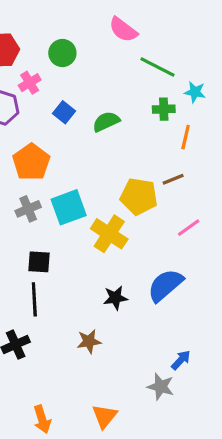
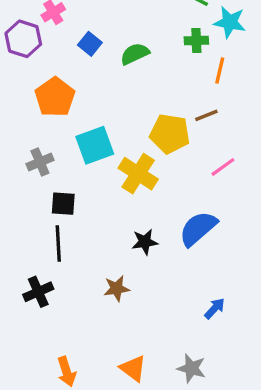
cyan star: (195, 92) -> (230, 22), size x1.4
gray cross: (28, 209) -> (40, 162), moved
gray star: (161, 387) -> (191, 368), moved
orange triangle: (104, 416) -> (133, 368), turned -32

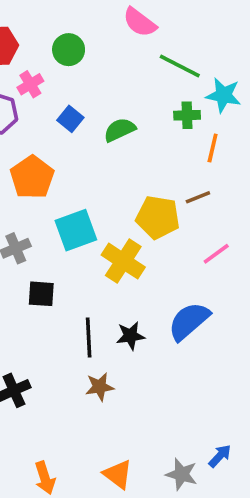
black line: (58, 244) -> (89, 338), moved
blue arrow: (215, 308) -> (220, 456), moved

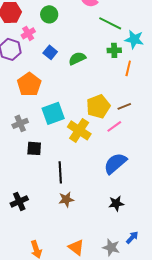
brown line: (198, 197) -> (124, 106), moved
yellow pentagon: (158, 217) -> (98, 106), turned -30
pink line: (216, 254) -> (114, 126), moved
black star: (131, 336) -> (116, 203), moved

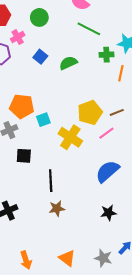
green line: (110, 23) -> (89, 29), moved
orange pentagon: (29, 84) -> (22, 106), moved, turned -30
cyan square: (53, 113) -> (43, 120), size x0.6

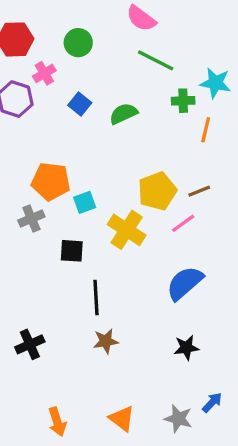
black square: (24, 156) -> (72, 251), moved

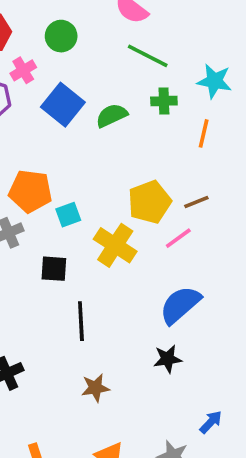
green cross: (183, 101) -> (164, 101), moved
blue square: (80, 104) -> (63, 105), size x1.6
brown star: (106, 341) -> (95, 388), moved
black star: (186, 348) -> (168, 359), moved
blue arrow: (212, 402) -> (211, 422), moved

